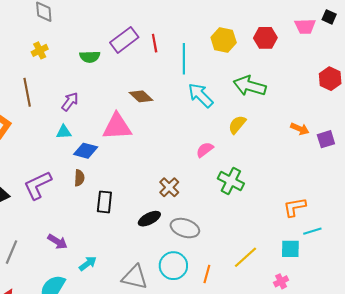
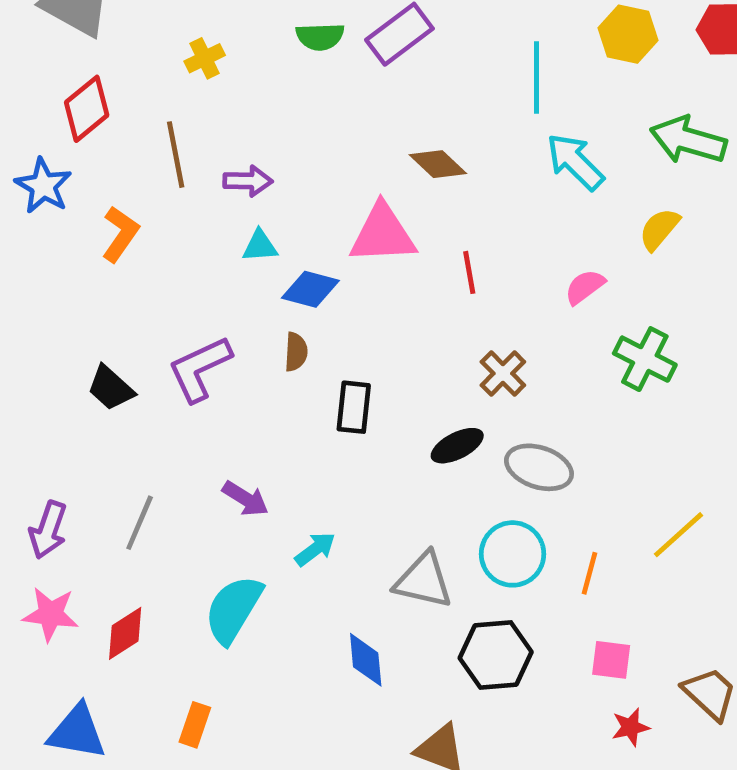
red line: (155, 43) -> (469, 272), moved
green semicircle: (90, 57) -> (320, 37), moved
purple arrow: (70, 102) -> (248, 181), moved, turned 54

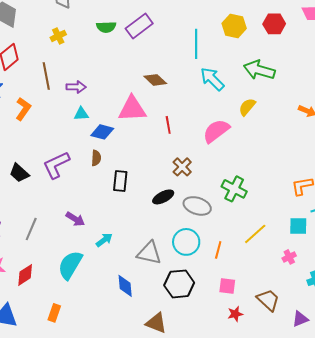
pink semicircle: (585, 287) -> (216, 131), size x1.6
green cross: (645, 359) -> (234, 189), moved

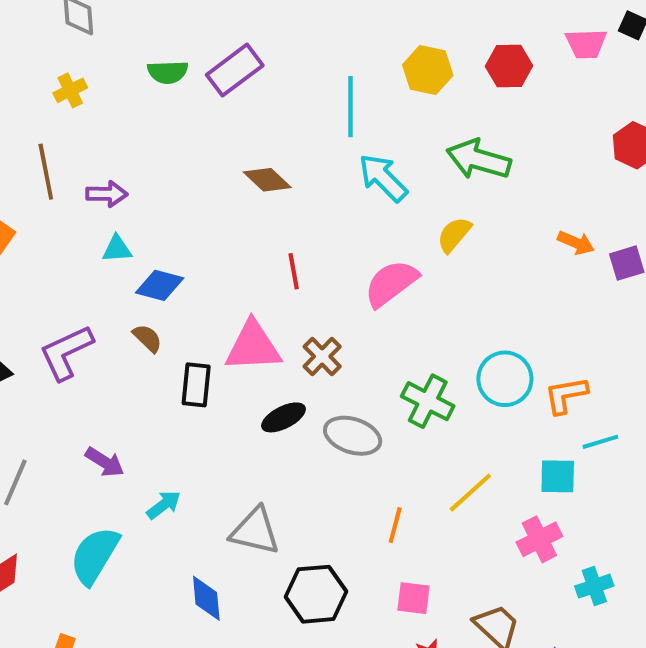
pink triangle: (132, 109) -> (253, 346), moved
brown semicircle: (96, 158) -> (147, 338), turned -49
cyan circle: (186, 242) -> (505, 379), moved
pink cross: (289, 257) -> (539, 539), size x1.5

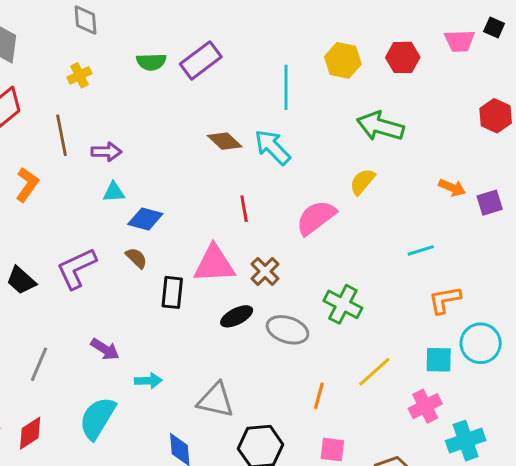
cyan arrow: (383, 178) -> (273, 147), moved
cyan circle: (505, 379) -> (481, 343), moved
cyan line: (600, 442) -> (421, 250), moved
cyan arrow: (164, 505) -> (148, 381), turned 35
cyan cross: (594, 586) -> (466, 441), size x1.4

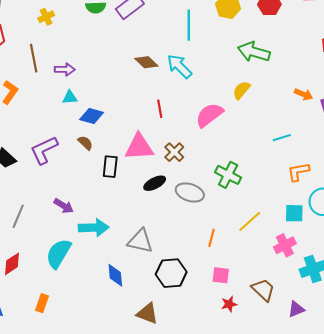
cyan arrow: (148, 381) -> (94, 228), size x1.6

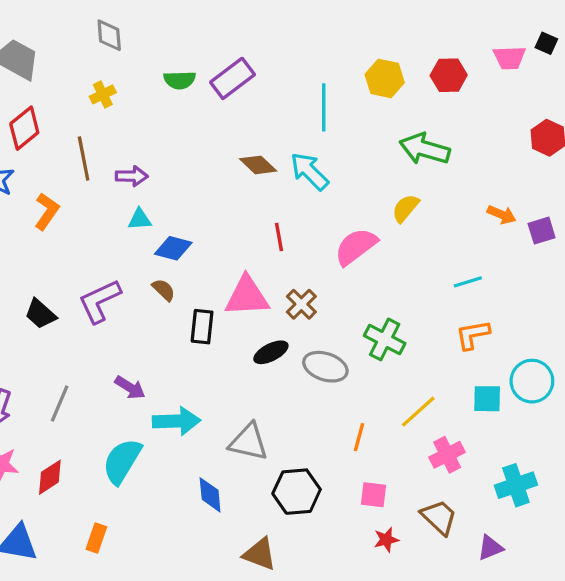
orange L-shape: (298, 172) -> (473, 335), moved
pink cross: (285, 245) -> (447, 455), moved

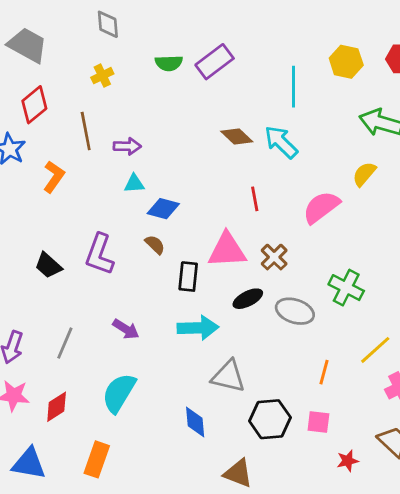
purple L-shape: (100, 301) -> (100, 254), turned -45
cyan arrow: (176, 421) -> (198, 328), moved
pink square: (373, 495) -> (318, 422), moved
orange rectangle: (96, 538) -> (97, 459), size x1.4

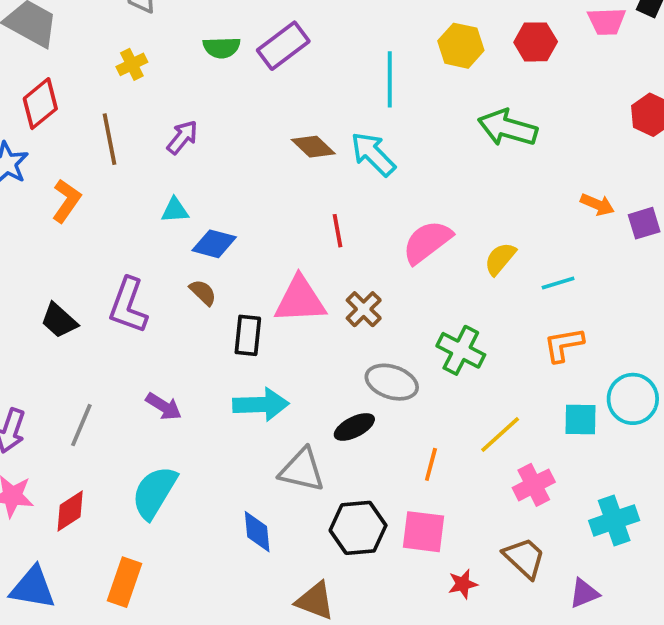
purple arrow: (127, 146) -> (182, 137), moved, turned -52
yellow semicircle: (364, 174) -> (500, 259), moved
black ellipse: (248, 299) -> (354, 427), moved
pink square: (318, 422) -> (423, 532), size x1.4

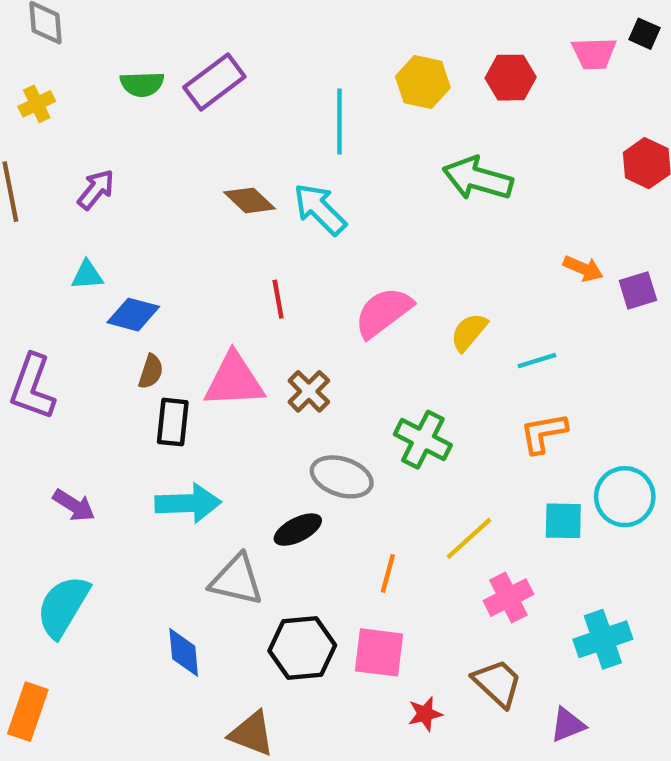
brown semicircle: (203, 292) -> (151, 372), moved, turned 64

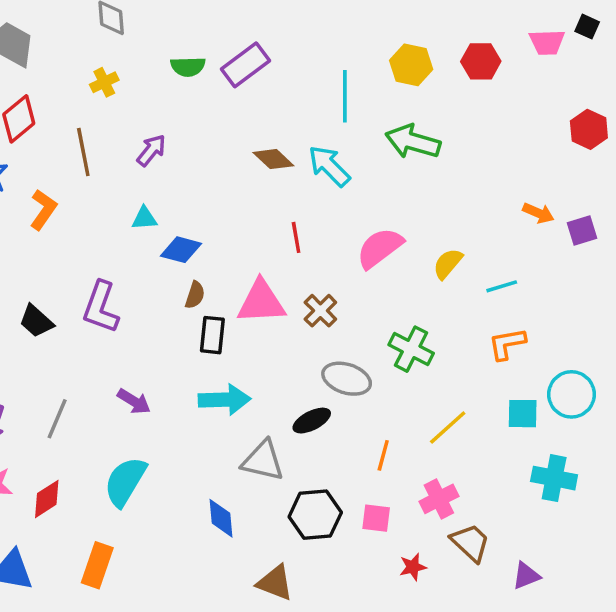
green arrow: (478, 178) -> (413, 142), moved
pink cross: (508, 598) -> (439, 499), moved
cyan cross: (603, 639) -> (554, 478), moved, turned 30
pink square: (379, 652) -> (376, 518), size x0.7

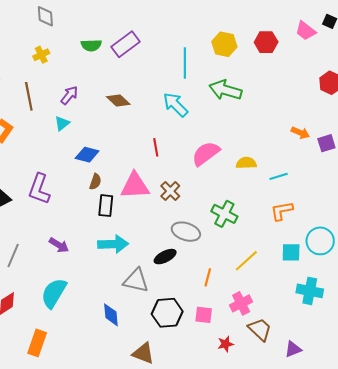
pink trapezoid: (547, 42) -> (306, 31), turned 40
brown diamond: (273, 159) -> (118, 100), moved
cyan triangle: (144, 218) -> (62, 123), moved, turned -35
yellow semicircle: (448, 264) -> (246, 163), turned 48

